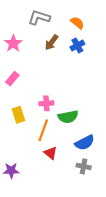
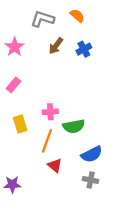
orange semicircle: (77, 23) -> (77, 16), moved

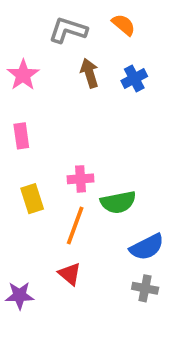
brown arrow: (56, 46) -> (89, 73), turned 126
pink rectangle: (13, 85) -> (21, 136), turned -48
red triangle: (55, 165) -> (70, 274), moved

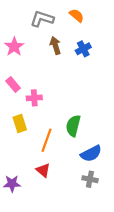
pink rectangle: (21, 136) -> (13, 84), turned -32
pink cross: (80, 179) -> (34, 98), moved
green semicircle: (118, 202) -> (73, 126), turned 115

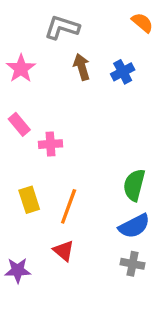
orange semicircle: (77, 15) -> (142, 23), moved
yellow rectangle: (20, 123) -> (29, 200), moved
green semicircle: (73, 126) -> (134, 185), moved

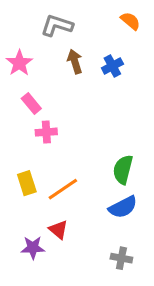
pink rectangle: (19, 124) -> (31, 104), moved
orange line: (69, 206) -> (63, 189), turned 36
gray cross: (133, 264) -> (121, 258), moved
purple star: (18, 270) -> (33, 248), moved

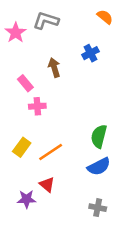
brown arrow: (75, 61) -> (54, 68), moved
pink star: (19, 63) -> (16, 33), moved
yellow rectangle: (27, 183) -> (22, 147), turned 54

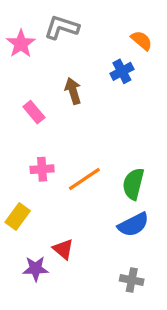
orange semicircle: (105, 17) -> (141, 40), moved
pink cross: (37, 106) -> (42, 169), moved
yellow rectangle: (22, 147) -> (18, 216), moved
orange line: (51, 152) -> (84, 179), moved

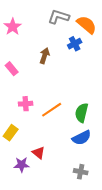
gray L-shape: (62, 27) -> (59, 17), moved
orange semicircle: (141, 40) -> (87, 25), size x1.5
brown arrow: (73, 91) -> (45, 56), turned 35
pink rectangle: (34, 112) -> (12, 69), moved

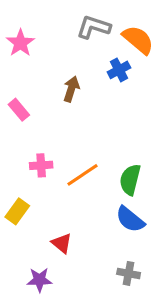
blue semicircle: (82, 138) -> (130, 219), turned 66
purple star: (22, 165) -> (39, 280), moved

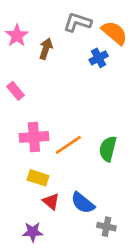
brown arrow: (71, 89) -> (46, 49), moved
pink cross: (41, 165) -> (34, 137), size x1.5
yellow rectangle: (17, 211) -> (38, 178), moved, turned 72
blue semicircle: (130, 219) -> (83, 203), moved

